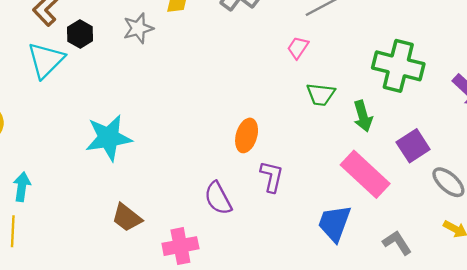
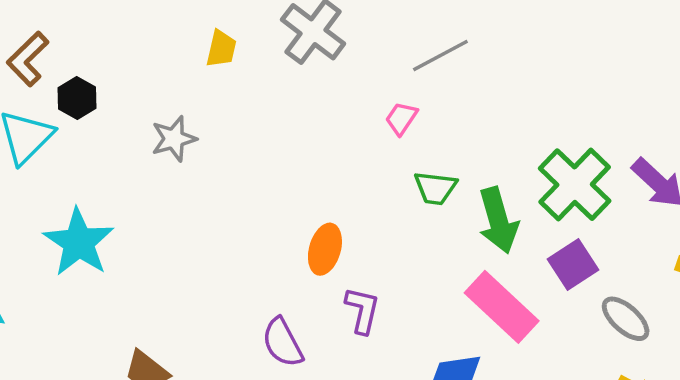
gray star: (138, 28) -> (174, 139), moved
green cross: (398, 66) -> (575, 185), moved, turned 30
green arrow: (363, 116) -> (498, 220), size x1.4
cyan star: (109, 138) -> (79, 242), moved, turned -30

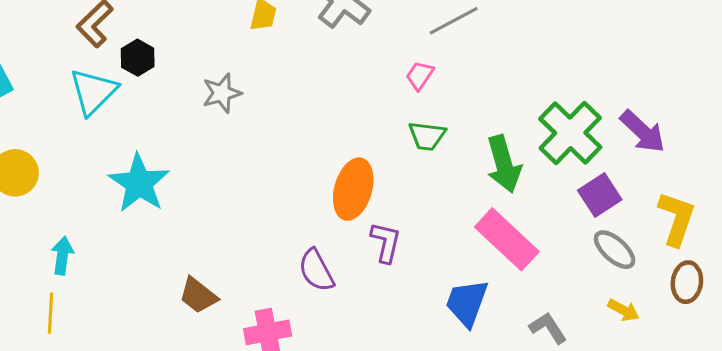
green trapezoid: (435, 188) -> (427, 136), moved
orange ellipse: (325, 249) -> (353, 189), size x1.4
purple square: (573, 264) -> (600, 195), moved

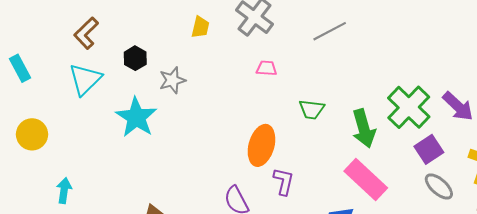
black hexagon: (138, 58) -> (135, 58), moved
pink trapezoid: (420, 75) -> (266, 68), moved, turned 60
cyan star: (139, 183) -> (136, 117), moved

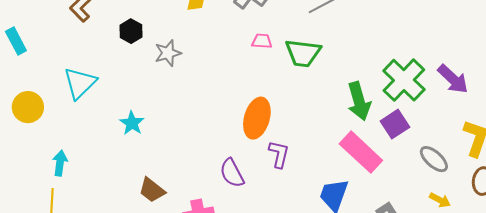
cyan triangle: (85, 79) -> (80, 83), moved
green trapezoid: (312, 109) -> (303, 53), moved, size x1.4
cyan star: (136, 117) -> (132, 123), moved, size x0.6
purple square: (429, 149) -> (395, 124), moved

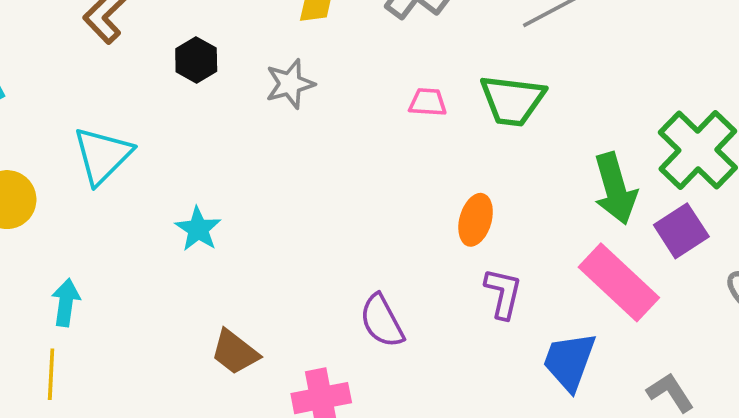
pink trapezoid: (262, 41) -> (428, 102), moved
gray star: (168, 53) -> (290, 84), moved
orange ellipse: (257, 118) -> (476, 220), moved, size x0.7
purple L-shape: (279, 154) -> (503, 293), moved

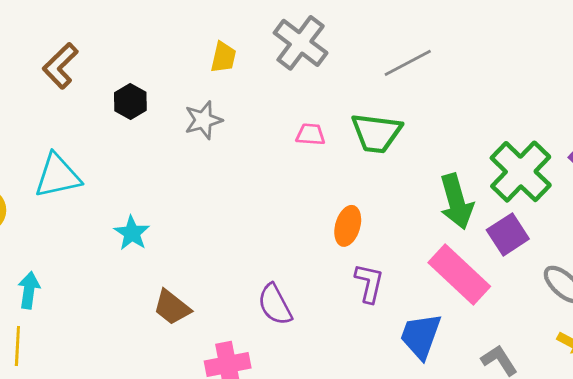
cyan triangle: (102, 155) -> (58, 176), turned 33
brown trapezoid: (235, 352) -> (172, 307), moved

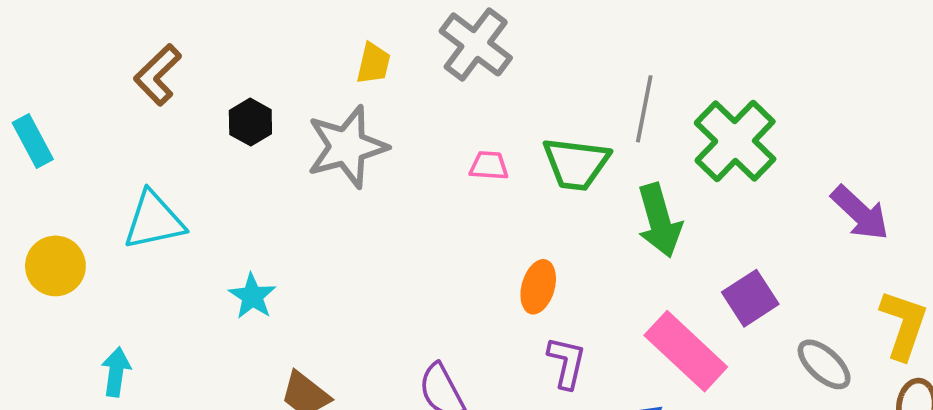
gray line: (408, 63) -> (644, 109), moved, turned -51
gray star: (203, 120) -> (347, 147), size x1.6
green cross: (521, 172) -> (735, 141), moved
green arrow: (456, 202) -> (659, 221), moved

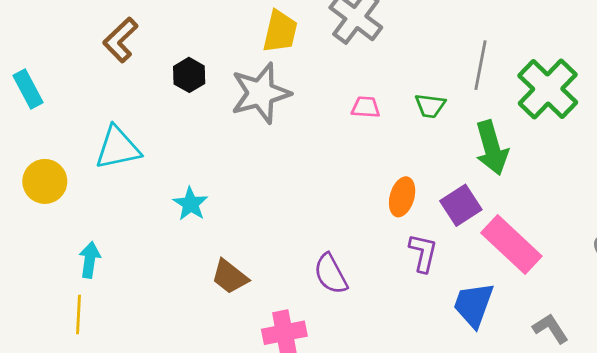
yellow trapezoid: (373, 63) -> (280, 32), size x1.4
green trapezoid: (576, 164) -> (430, 106), size x0.6
purple square: (750, 298) -> (461, 205), moved

